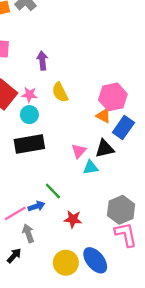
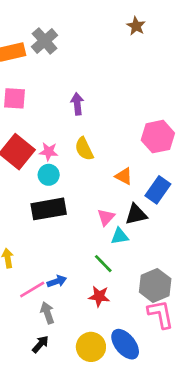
purple arrow: (42, 61) -> (77, 104), moved
pink hexagon: (113, 97) -> (158, 137), moved
orange triangle: (103, 116) -> (124, 176), moved
green line: (53, 191) -> (103, 264), moved
black arrow: (14, 256) -> (40, 344), moved

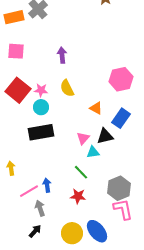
blue arrow: (57, 281) -> (47, 185), turned -80

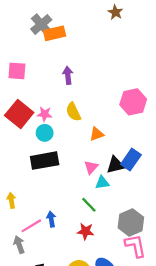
orange rectangle: (14, 17) -> (55, 33), moved
orange triangle: (96, 108) -> (97, 134), moved, turned -48
blue rectangle: (121, 118) -> (131, 159), moved
gray arrow: (40, 208) -> (19, 245), moved

